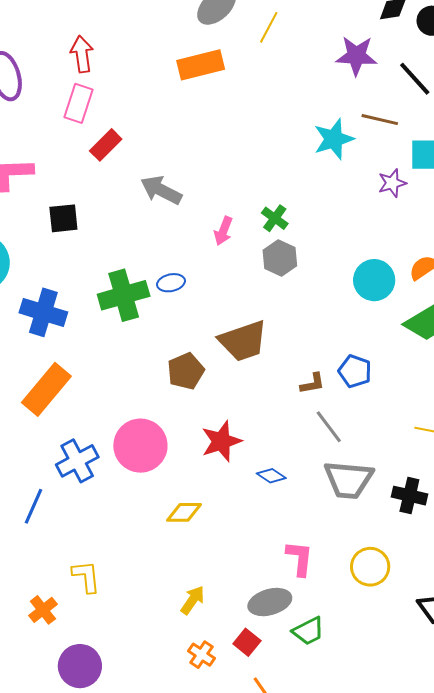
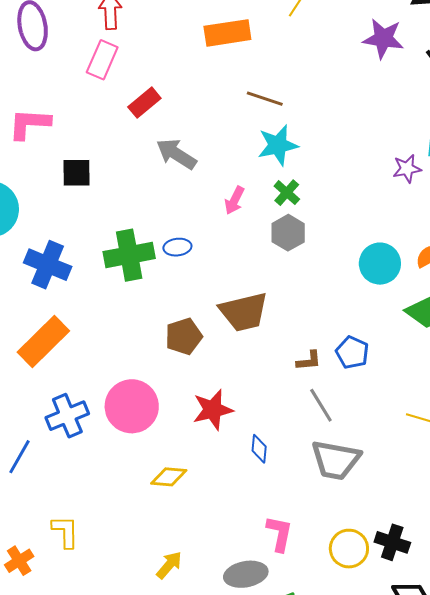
brown line: (380, 120) -> (265, 99), moved
cyan star: (334, 139) -> (278, 145), moved
red rectangle: (106, 145) -> (144, 103), moved
blue diamond: (271, 476) -> (259, 449), turned 56
black cross: (409, 496) -> (392, 542), moved

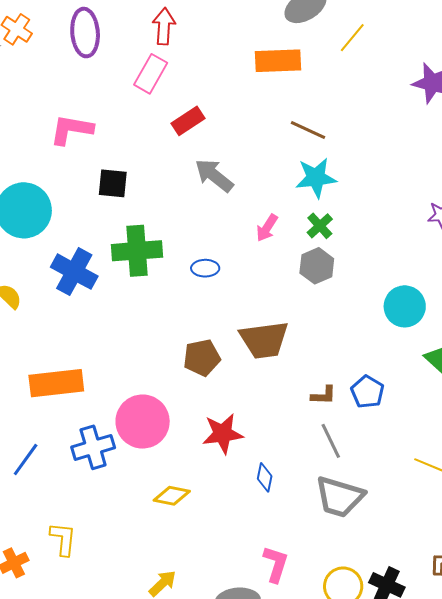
green cross: (129, 255) -> (137, 251), moved
orange rectangle: (43, 342) -> (56, 383), moved, turned 32
blue cross: (67, 416) -> (93, 447), moved

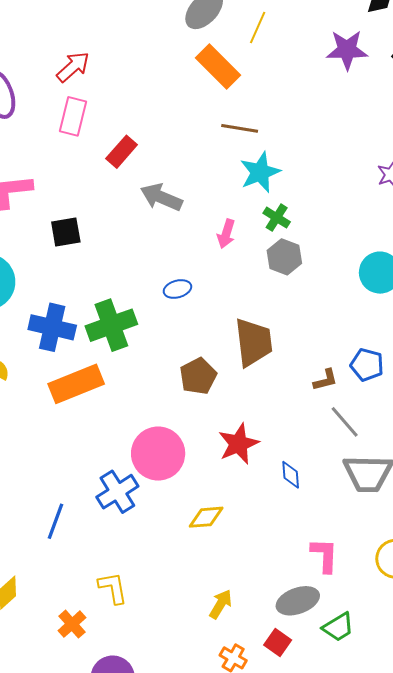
red arrow: (164, 26) -> (73, 67), turned 60
orange rectangle: (278, 61) -> (218, 66), moved, turned 63
green cross: (137, 251) -> (111, 325), moved
brown trapezoid: (264, 340) -> (253, 342), turned -74
orange rectangle: (56, 383) -> (76, 384), moved

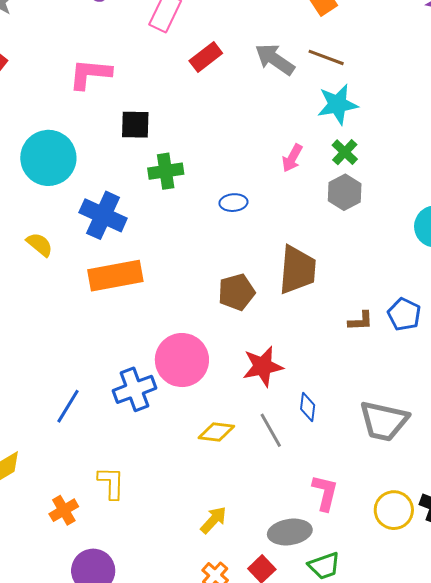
gray arrow: (161, 197) -> (275, 59), moved
green cross: (111, 325) -> (166, 171), moved, size x0.7
gray line: (345, 422) -> (271, 430), moved

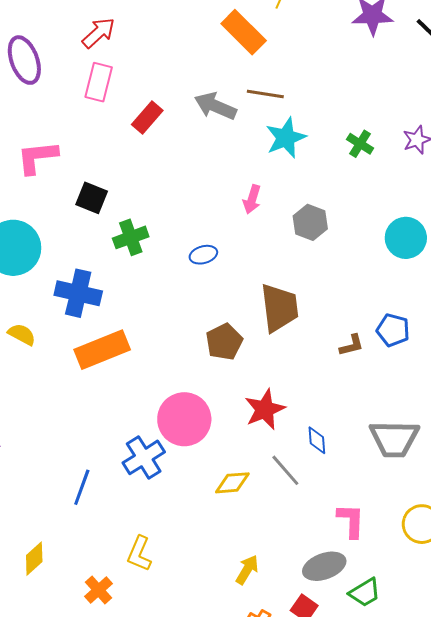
black square: (135, 125) -> (92, 198), turned 32
green cross: (345, 152) -> (360, 144), moved
yellow L-shape: (111, 483) -> (139, 554), turned -147

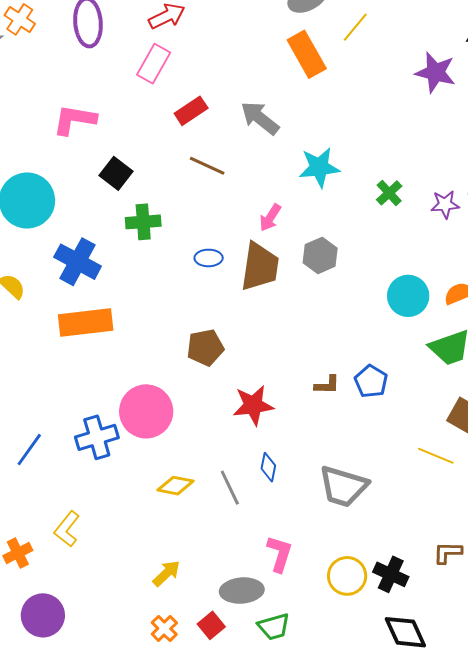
brown line: (265, 94) -> (207, 166), moved
brown trapezoid: (279, 308) -> (260, 267), moved
red star: (265, 409) -> (253, 405), moved

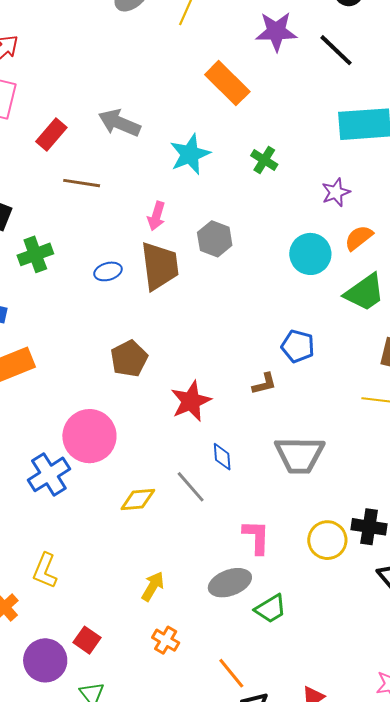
orange rectangle: (307, 54) -> (227, 83), moved
purple star: (445, 204) -> (336, 192), moved
brown L-shape: (327, 385) -> (264, 384), moved
red square: (211, 625) -> (87, 640), moved

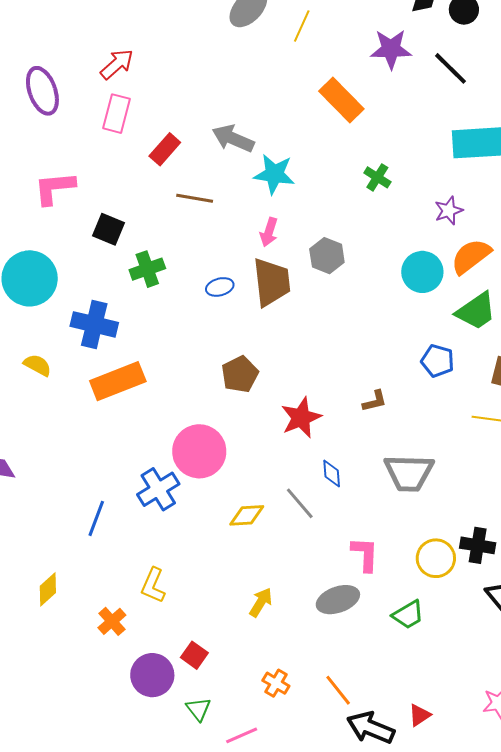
cyan star: (190, 154) -> (274, 174), moved, turned 30
orange semicircle: (359, 238) -> (471, 256), size x1.4
blue pentagon: (298, 346) -> (438, 361), moved
green trapezoid: (271, 609) -> (408, 615), moved
orange cross: (166, 640) -> (276, 683), moved

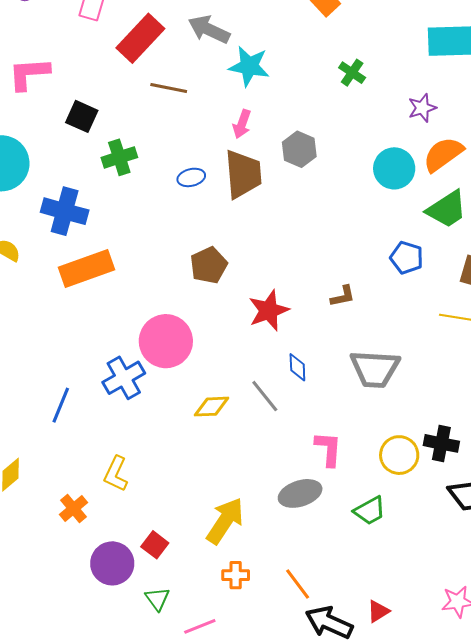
red rectangle: (165, 149) -> (140, 38), size x1.5
yellow arrow: (261, 602) -> (225, 521), moved, size x1.6
orange cross: (276, 683) -> (236, 575), turned -32

